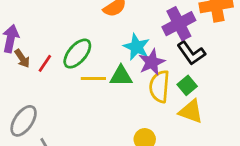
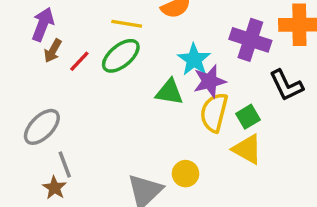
purple cross: (179, 24) -> (250, 40), turned 36
black L-shape: (191, 53) -> (286, 85), moved
brown arrow: (22, 58) -> (53, 51), turned 54
yellow line: (93, 79) -> (127, 24), moved

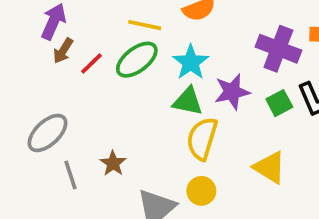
cyan star: (194, 60) -> (191, 62), moved
yellow semicircle: (214, 112) -> (202, 139), moved
green square: (248, 117) -> (279, 103), moved
brown star: (54, 188) -> (113, 163), moved

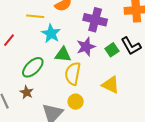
purple cross: (278, 49) -> (95, 20), moved
green ellipse: (137, 60) -> (33, 67), moved
cyan star: (191, 62) -> (51, 33), moved

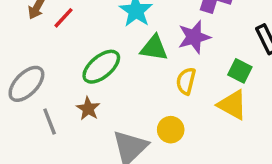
green square: (112, 50) -> (240, 71), moved, turned -32
yellow semicircle: (73, 74) -> (186, 81), moved, size x0.7

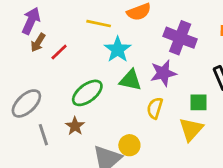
green square: (240, 71) -> (199, 102), turned -30
yellow triangle: (232, 105) -> (191, 129), turned 40
yellow circle: (171, 130) -> (129, 145), moved

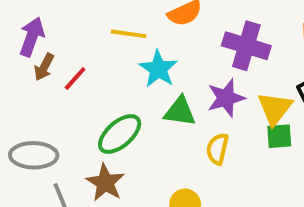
gray ellipse: (26, 103) -> (34, 155), turned 48
brown star: (75, 126) -> (105, 183), size x1.4
yellow triangle: (191, 129) -> (275, 108), moved

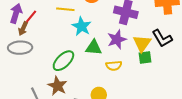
red line: (75, 78) -> (31, 16), moved
yellow semicircle: (217, 149) -> (114, 66), turned -105
gray ellipse: (34, 155) -> (20, 48), moved

